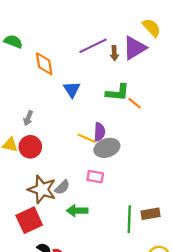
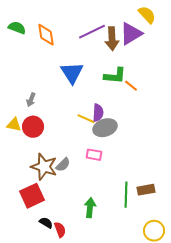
brown arrow: (114, 53) -> (112, 39), size x1.6
orange diamond: (44, 64) -> (46, 35), moved
blue triangle: (72, 89) -> (72, 73), size x1.4
green arrow: (77, 211) -> (90, 208), moved, turned 96

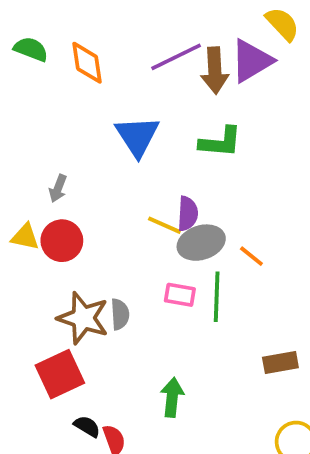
orange line: (131, 86) -> (251, 256), moved
gray semicircle: (63, 165) -> (120, 314), turned -49
green line: (126, 195) -> (217, 297), moved

